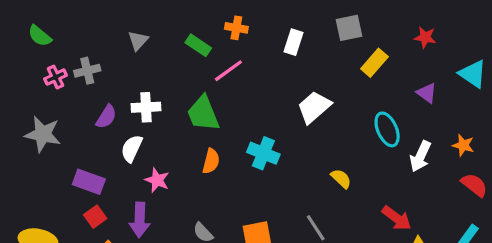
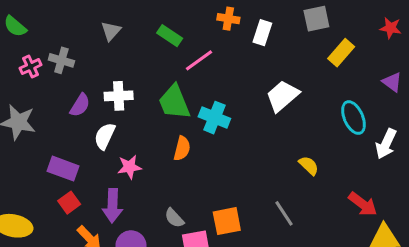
orange cross: (236, 28) -> (228, 19), moved
gray cross: (87, 71) -> (61, 60), turned 30
cyan cross: (263, 153) -> (214, 118), moved
pink star: (157, 180) -> (129, 167), turned -30

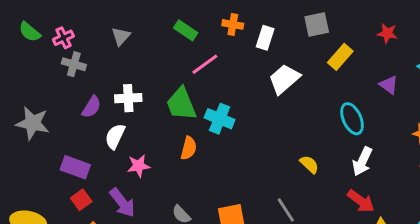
green rectangle: (170, 36) -> (186, 30), moved
pink cross: (31, 67) -> (63, 38), moved
white trapezoid: (282, 96) -> (284, 79), moved
white arrow: (386, 144) -> (362, 161), moved
purple arrow: (112, 206) -> (122, 203), turned -40

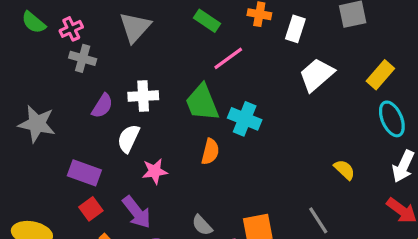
gray triangle: (121, 36) -> (135, 27), size x1.5
yellow rectangle: (340, 57) -> (380, 75), moved

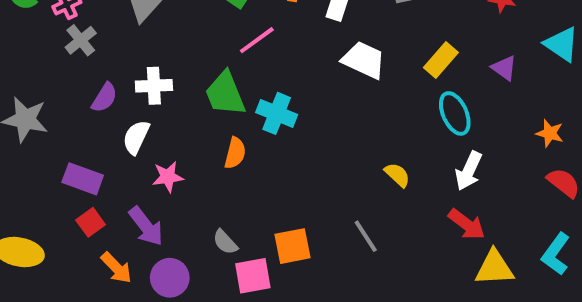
gray cross: (83, 58) -> (81, 40), turned 35
white trapezoid: (317, 75) -> (364, 60), turned 66

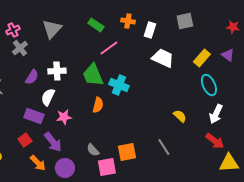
purple triangle: (504, 68) -> (228, 55), moved
purple rectangle: (83, 179) -> (34, 116), moved

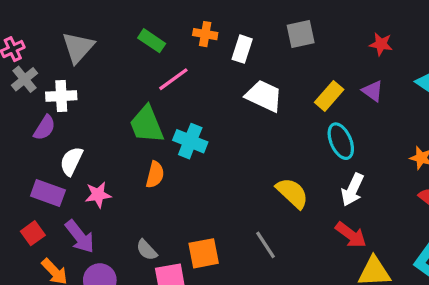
white cross: (57, 71) -> (61, 96), moved
yellow semicircle: (180, 116) -> (292, 193), size x1.5

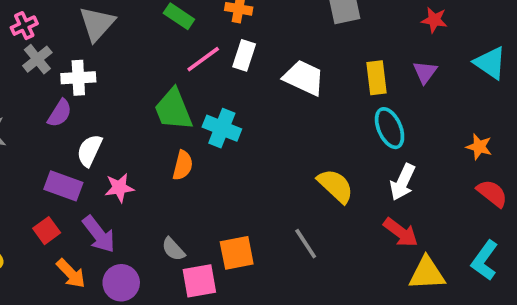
white rectangle: (242, 49) -> (244, 55), moved
purple triangle: (373, 91) -> (425, 72), turned 30
yellow rectangle: (329, 96) -> (377, 78), turned -48

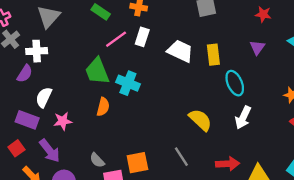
yellow rectangle: (377, 78) -> (213, 55), moved
red arrow: (401, 232) -> (228, 164), moved, turned -40

